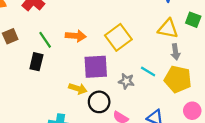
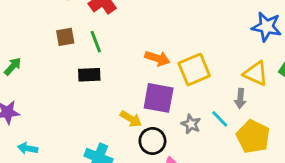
orange arrow: (76, 36) -> (157, 58), moved
green line: (45, 40) -> (96, 42), moved
gray arrow: (175, 52) -> (240, 99), moved
black rectangle: (36, 62) -> (89, 75), turned 60

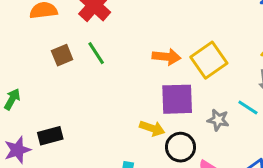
black rectangle: (89, 75) -> (50, 136), moved

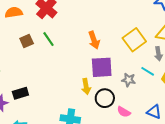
orange arrow: (167, 57) -> (94, 40), turned 66
yellow square: (209, 60) -> (134, 40), moved
yellow arrow: (152, 128) -> (86, 87), turned 63

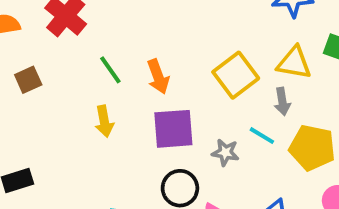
green line: (48, 39) -> (110, 70), moved
yellow arrow: (86, 87) -> (104, 121), moved

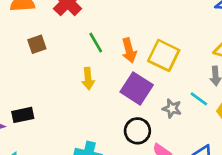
yellow square: (236, 75) -> (164, 55), moved, turned -32
purple square: (173, 129) -> (137, 88), turned 32

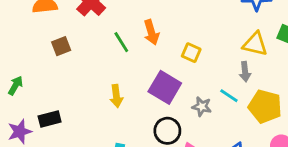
orange arrow: (129, 50) -> (151, 32), moved
yellow square: (164, 55) -> (191, 53), size x0.6
yellow arrow: (88, 79) -> (116, 96), moved

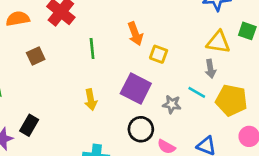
orange arrow: (151, 32) -> (135, 34), moved
green line: (121, 42) -> (92, 49), turned 30
black rectangle: (50, 119) -> (29, 125), turned -42

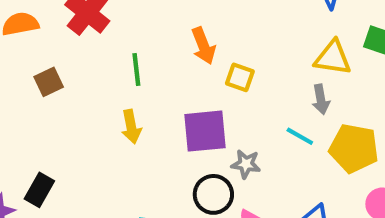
purple square: (136, 89) -> (205, 131), turned -32
yellow arrow: (91, 100) -> (131, 127), moved
gray star: (172, 104) -> (246, 164), moved

